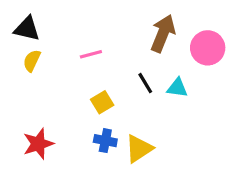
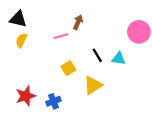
brown arrow: (163, 33) -> (78, 22), moved, size x0.6
blue cross: (105, 141) -> (53, 101), moved, turned -32
yellow triangle: (139, 149) -> (93, 85), moved

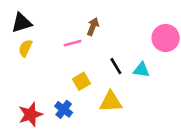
black triangle: (18, 19) -> (22, 23), turned -30
yellow triangle: (93, 85) -> (111, 102), turned 30
blue cross: (53, 101) -> (64, 109), moved, turned -32

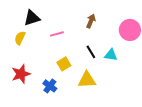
black triangle: (22, 23) -> (32, 18), moved
brown arrow: (93, 27) -> (91, 21), moved
red star: (30, 114) -> (21, 74), moved

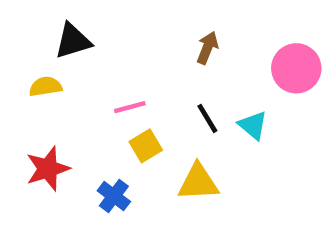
pink line: (57, 34) -> (130, 107), moved
yellow semicircle: (20, 38) -> (45, 87), turned 56
cyan triangle: (111, 55) -> (253, 125), turned 32

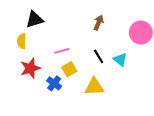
yellow semicircle: (45, 87) -> (22, 41), turned -80
red star: (48, 169) -> (30, 68), moved
blue cross: (114, 196) -> (54, 83), moved

